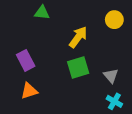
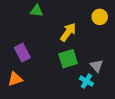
orange triangle: (29, 91) -> (15, 79), moved
cyan cross: (114, 101) -> (86, 81), moved

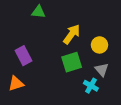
yellow circle: (100, 17) -> (99, 45), moved

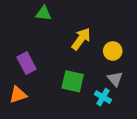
green square: (72, 62) -> (73, 81), moved, turned 30

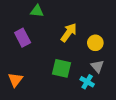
purple rectangle: (27, 63) -> (23, 38), moved
orange triangle: (18, 95) -> (15, 80), turned -35

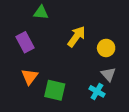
green square: (61, 68) -> (55, 90), moved
orange triangle: (15, 80) -> (30, 77), moved

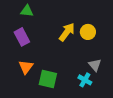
green triangle: (41, 13) -> (27, 11), moved
yellow circle: (106, 48) -> (88, 32), moved

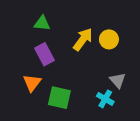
green triangle: (27, 11) -> (42, 23), moved
purple rectangle: (22, 37) -> (44, 54), moved

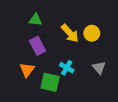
yellow arrow: (83, 39) -> (70, 33), turned 102
cyan cross: (105, 99) -> (67, 68), moved

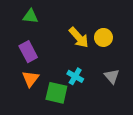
green triangle: (35, 20) -> (30, 16), moved
purple rectangle: (37, 46) -> (28, 52), moved

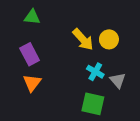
cyan cross: (75, 76) -> (95, 72), moved
green square: (56, 93) -> (93, 104), moved

